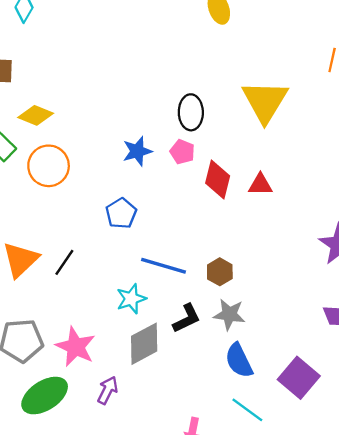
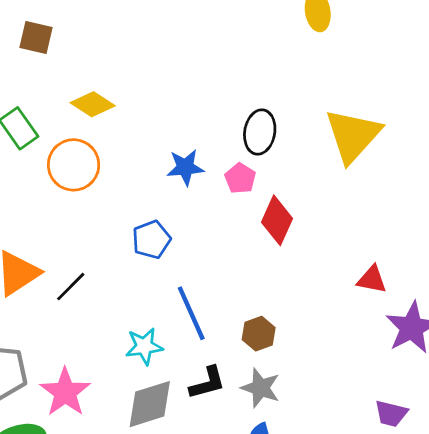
yellow diamond: (36, 115) -> (93, 104), moved
red triangle: (260, 185) -> (372, 279), moved
blue line: (163, 266) -> (191, 313), turned 39

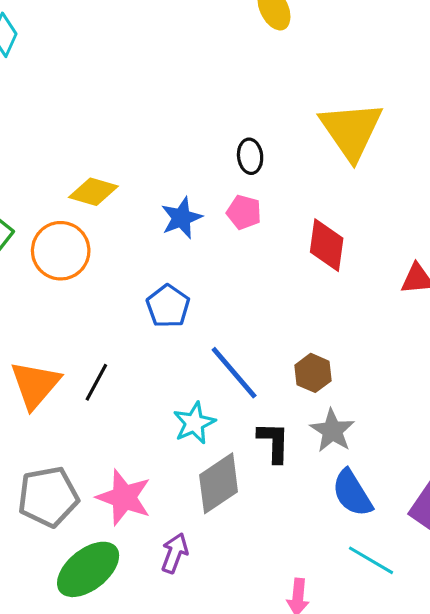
yellow diamond: (93, 104) -> (93, 192), moved
black ellipse: (260, 132) -> (250, 156), size x0.7
red diamond: (277, 220) -> (327, 245), moved
black L-shape: (207, 383) -> (274, 442), turned -57
gray star: (261, 388) -> (332, 431), turned 30

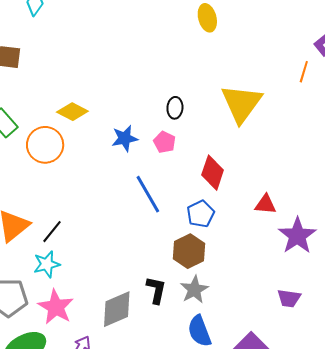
blue pentagon: (168, 306) -> (201, 214), moved
blue line: (234, 373) -> (148, 194), moved
brown hexagon: (313, 373) -> (189, 251), size x1.4
cyan star: (194, 423) -> (47, 264), moved

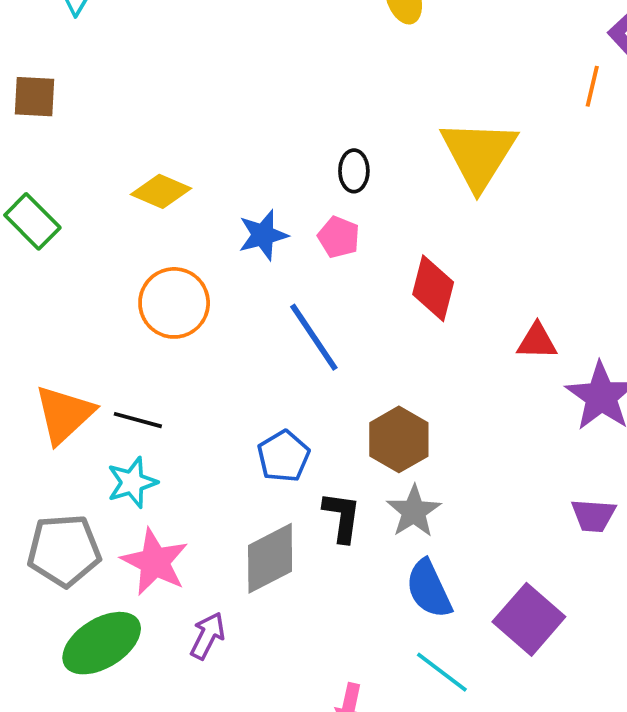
orange circle: (45, 145) -> (174, 303), moved
blue pentagon: (201, 214) -> (283, 456), moved
black line: (52, 232) -> (138, 420), turned 70

